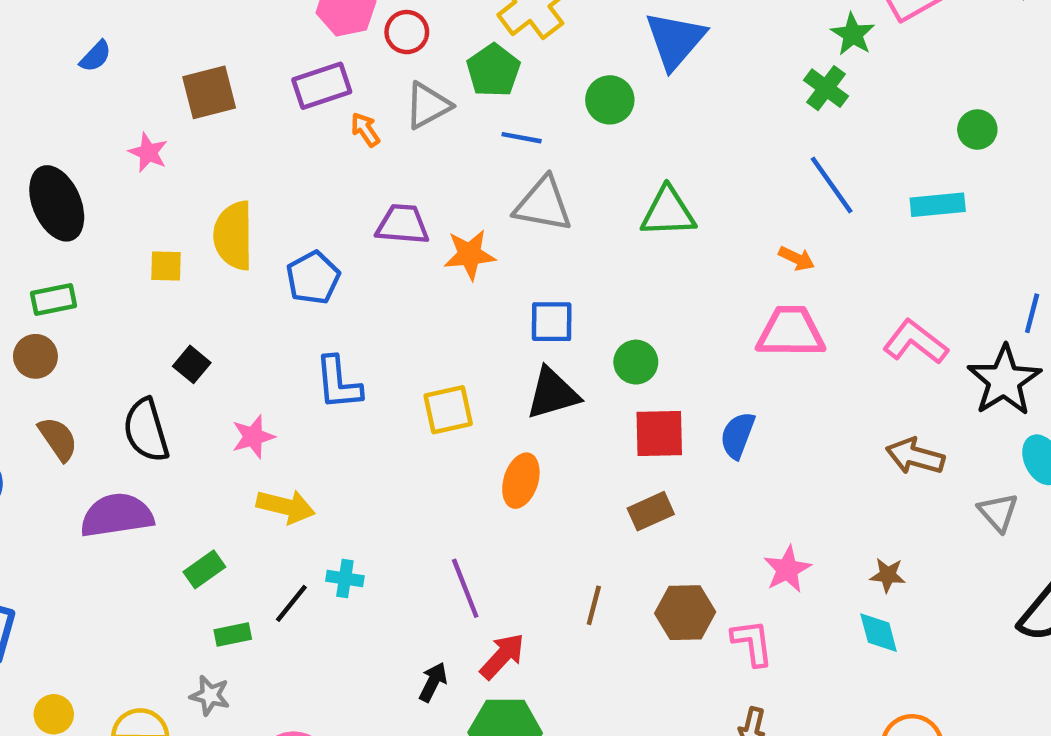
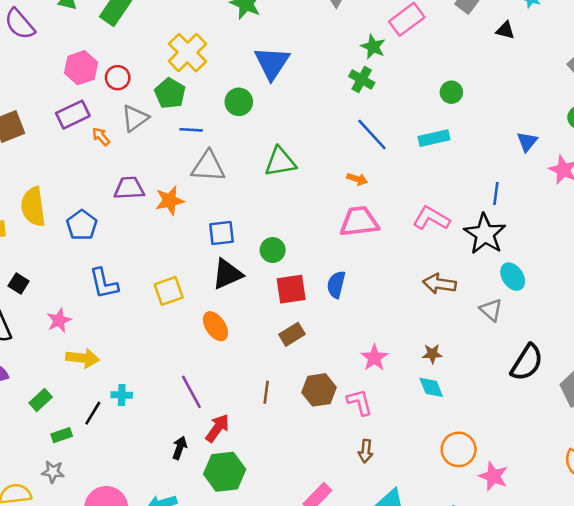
orange ellipse: (521, 481) -> (215, 326), turned -44

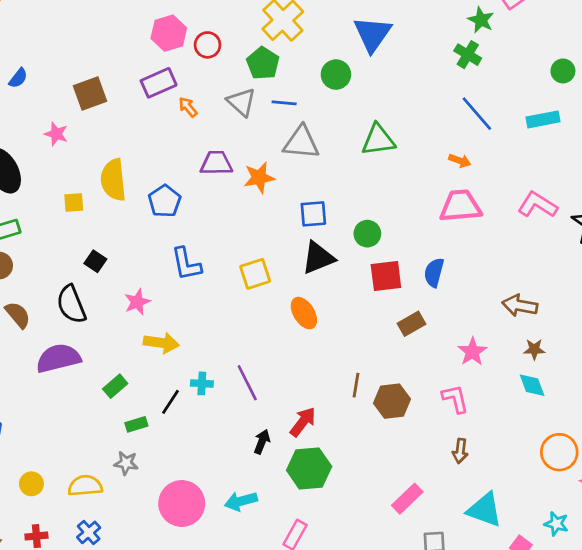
gray triangle: (135, 118) -> (241, 102), moved, turned -44
brown arrow: (439, 284) -> (520, 306), moved
brown rectangle: (292, 334) -> (411, 324), moved
brown hexagon: (319, 390) -> (392, 401), moved
purple line: (191, 392) -> (247, 383), moved

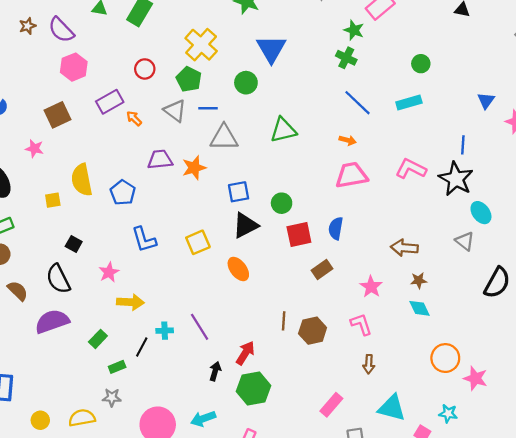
pink hexagon: (169, 33) -> (74, 67), moved

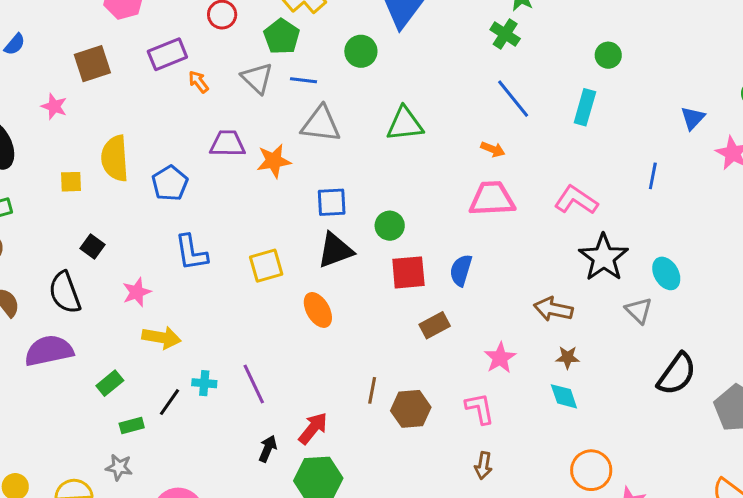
cyan rectangle: (409, 102) -> (585, 107), turned -65
black star: (456, 179) -> (604, 257), moved

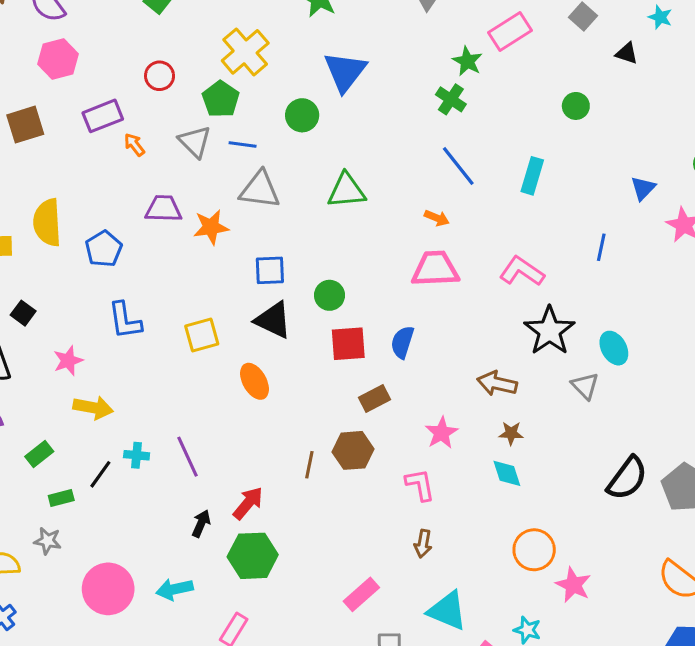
green circle: (608, 55) -> (576, 106), moved
black triangle: (335, 250) -> (273, 320), turned 45
black semicircle: (677, 374) -> (627, 478), moved
brown hexagon: (411, 409) -> (353, 450), moved

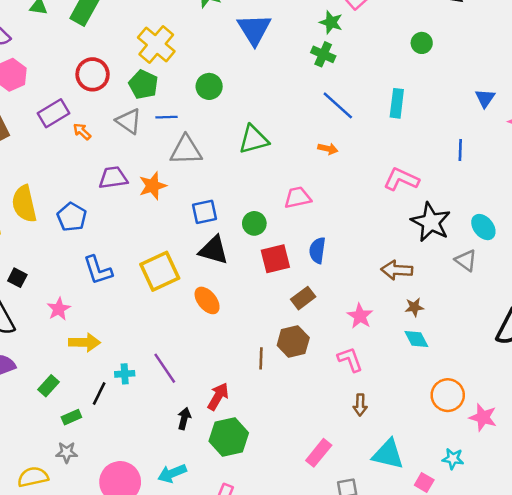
blue triangle: (345, 72) -> (254, 29), moved
red circle: (160, 76) -> (93, 74), size x1.4
pink trapezoid: (435, 269) -> (298, 198), moved, size x0.7
yellow square: (202, 335) -> (160, 271), size x1.4

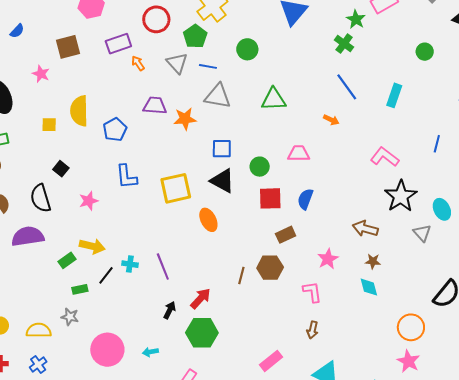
yellow arrow: (84, 342) -> (92, 246), moved
orange circle: (448, 395) -> (411, 327), moved
cyan arrow: (172, 473) -> (150, 352), size x0.7

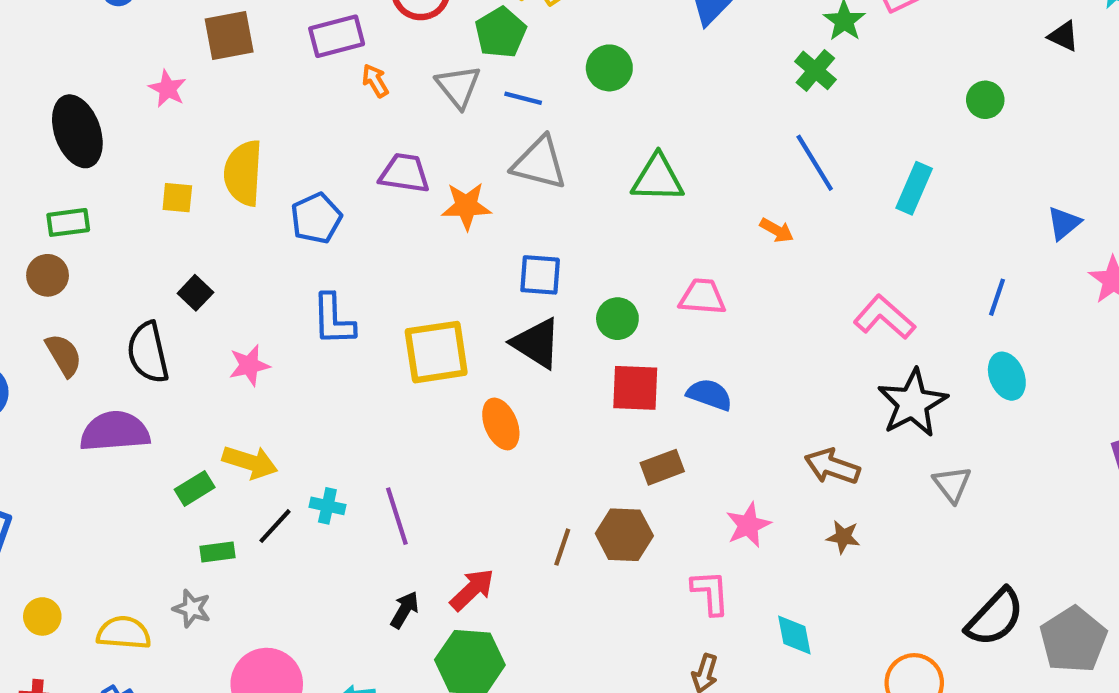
blue semicircle: (305, 199) -> (709, 395), turned 85
cyan ellipse: (442, 209) -> (1007, 376), moved
cyan diamond: (369, 287) -> (794, 635), moved

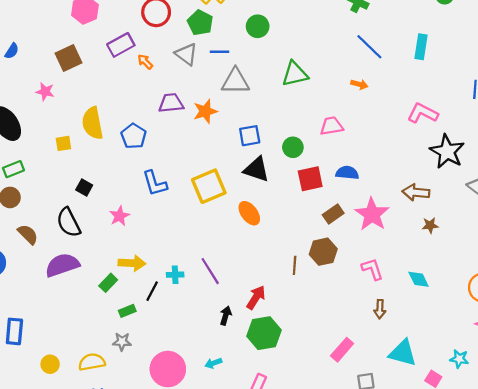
pink star: (748, 525) -> (372, 214), moved, size x1.5

